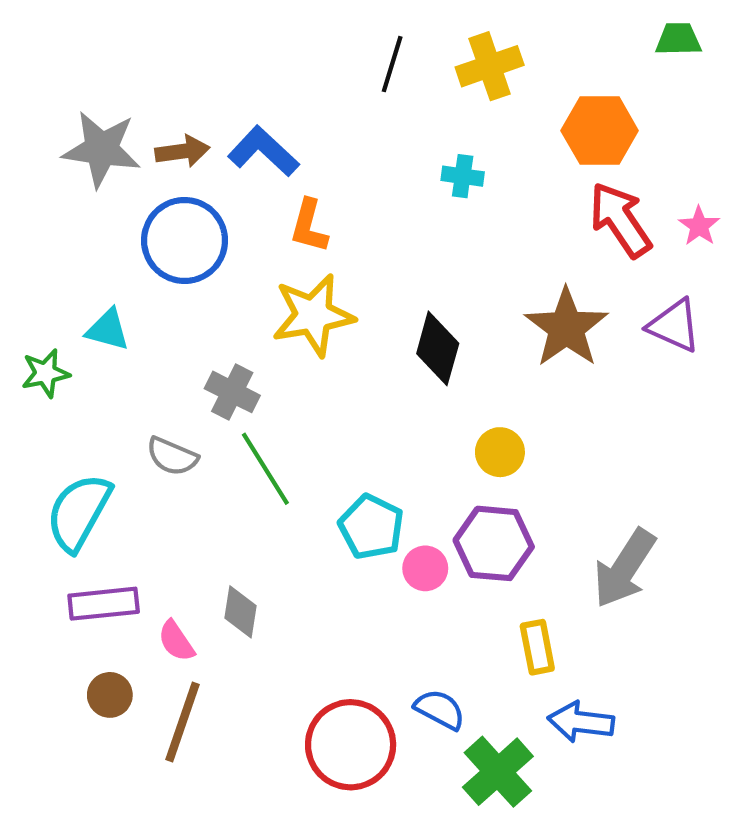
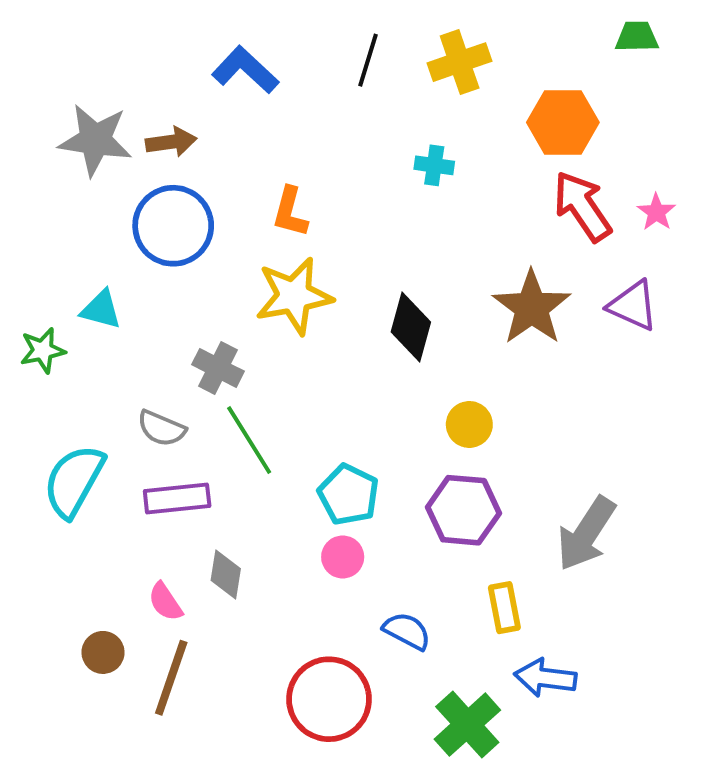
blue L-shape: (263, 151) -> (245, 70), moved
pink circle: (425, 568) -> (343, 557), moved
purple rectangle: (104, 604) -> (177, 499), moved
blue semicircle: (440, 709) -> (407, 631), moved

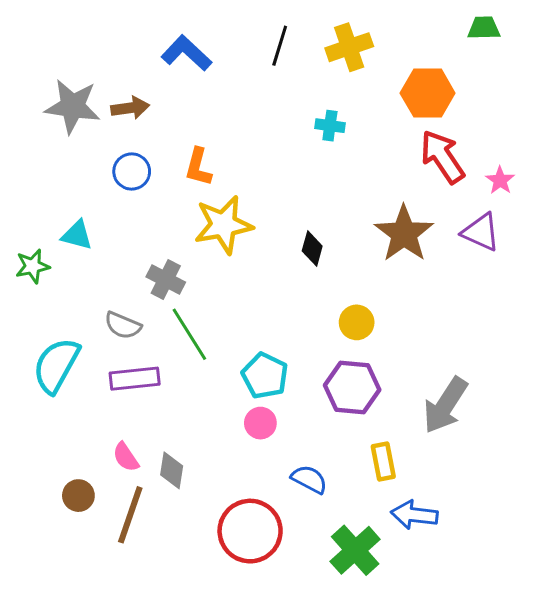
orange L-shape: (290, 212) -> (198, 167), moved
pink star: (656, 212) -> (500, 180), moved
blue circle: (173, 226) -> (132, 172), size x0.6
black diamond: (411, 327) -> (312, 248), size x0.7
gray diamond: (226, 575) -> (172, 470), moved

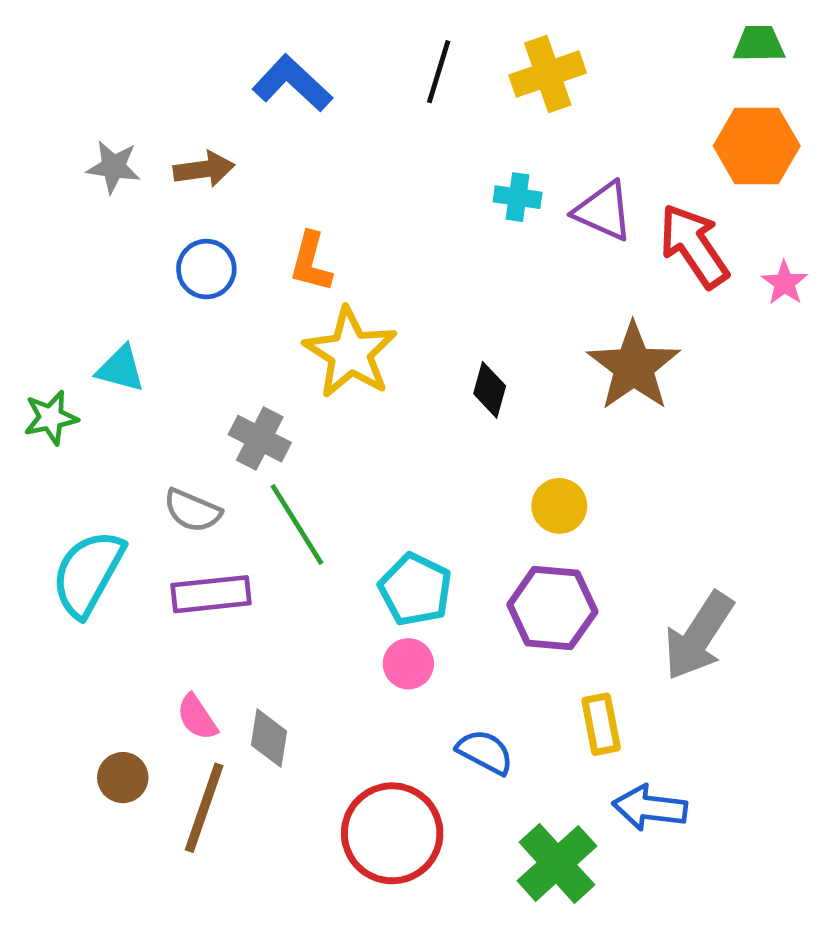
orange hexagon: (428, 93) -> (757, 146), moved
gray star: (73, 106) -> (113, 167), size x0.6
yellow star: (223, 225) -> (350, 353), turned -30
purple triangle: (481, 232) -> (603, 211), moved

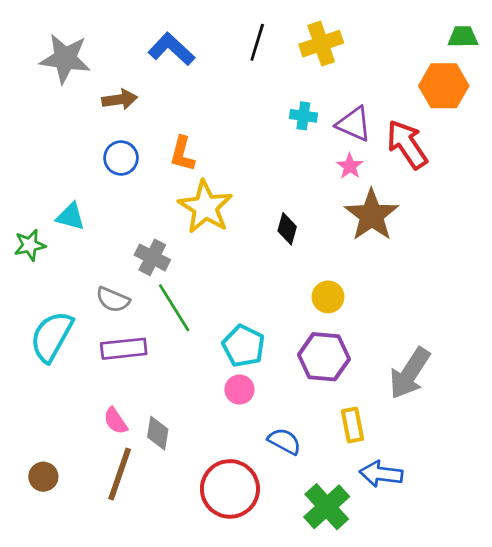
green trapezoid: (759, 44) -> (463, 37), moved
gray star: (113, 167) -> (65, 59), moved, size x1.6
pink star: (785, 283) -> (350, 166), moved
brown circle: (123, 778) -> (43, 477), moved

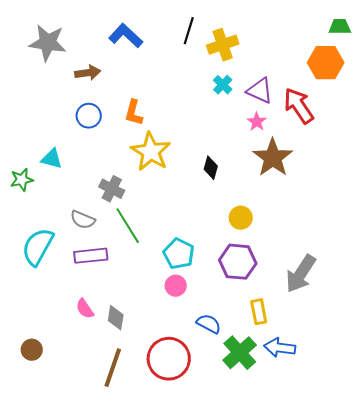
yellow cross: (321, 44) -> (223, 45), moved
cyan cross: (303, 116) -> (223, 85), turned 36
brown line: (120, 474) -> (113, 368), moved
green cross: (327, 507) -> (240, 353), moved

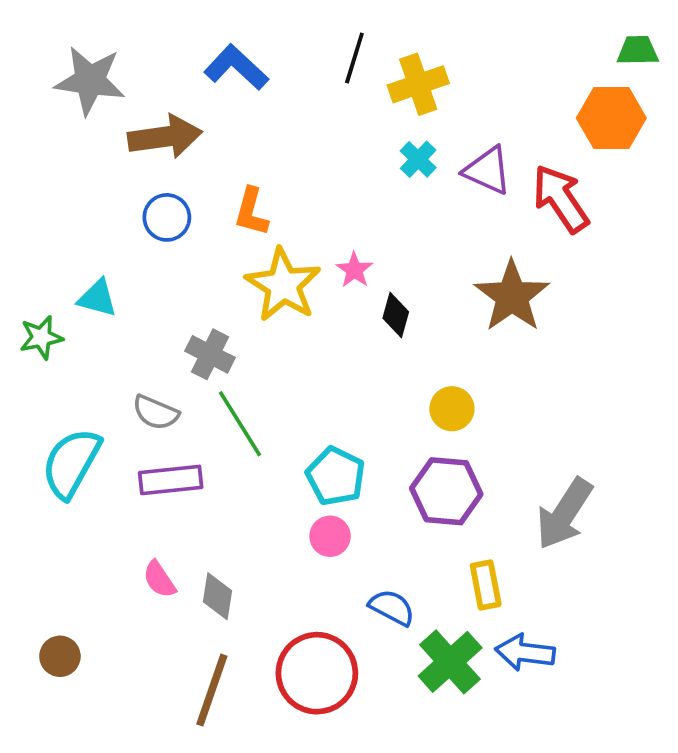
brown arrow: (88, 73) -> (165, 137), size x1.5
pink star: (257, 122) -> (354, 270), moved

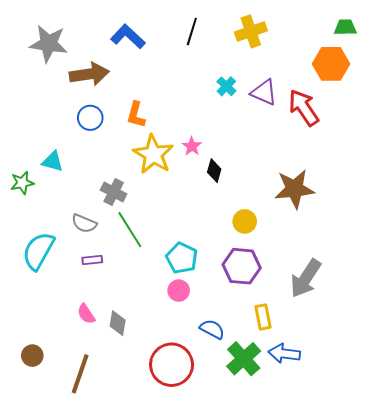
yellow cross: (418, 84) -> (251, 31), moved
brown star: (512, 296) -> (294, 189), moved, turned 30
purple rectangle: (171, 480) -> (92, 260), size x0.6
brown line: (212, 690) -> (80, 374), moved

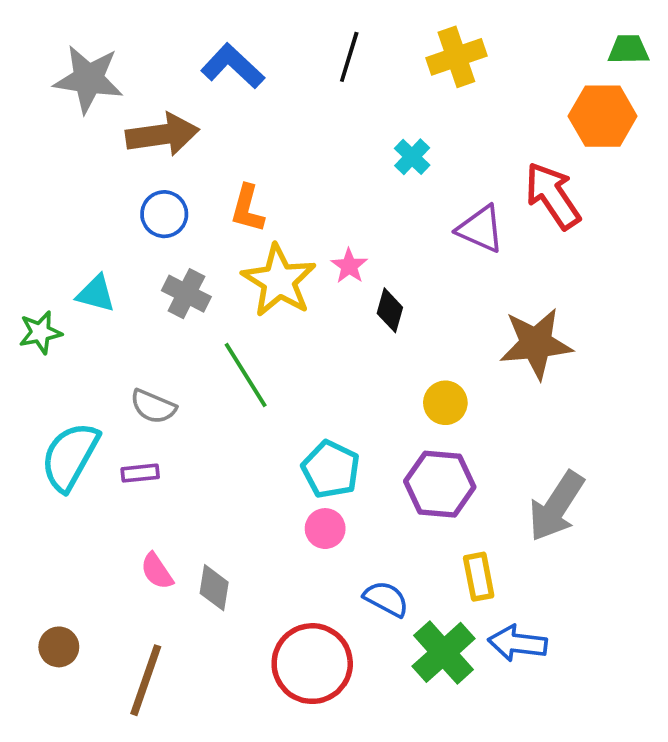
purple triangle: (264, 92) -> (481, 229), moved
gray cross: (114, 192) -> (186, 294), moved
green line: (130, 230) -> (246, 375), moved
purple rectangle: (92, 260) -> (140, 473), moved

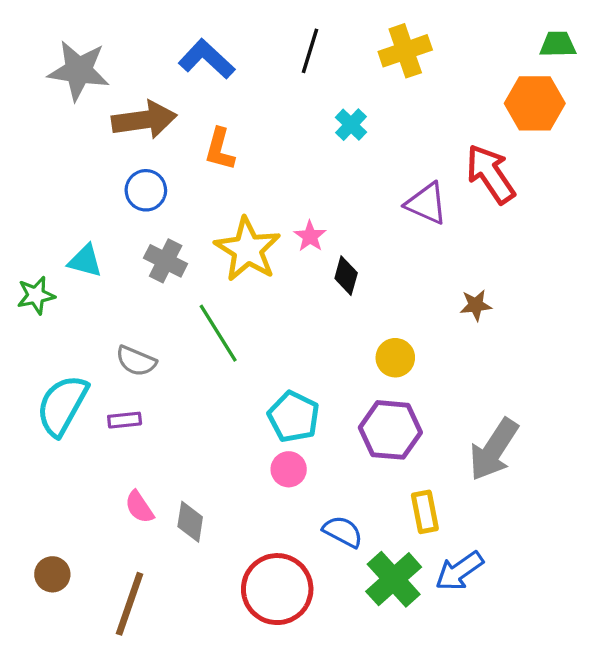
cyan cross: (412, 157) -> (351, 125), moved
orange L-shape: (247, 209) -> (220, 149), moved
brown star: (536, 344) -> (476, 305), size x0.5
blue arrow: (517, 643) -> (459, 571), turned -42

